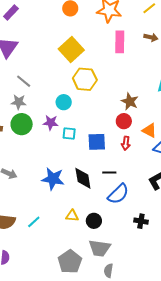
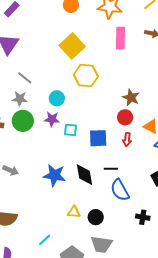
cyan circle: (64, 102) -> (57, 98), moved
blue semicircle: (118, 194) -> (120, 190), turned 105
cyan line: (34, 222) -> (45, 240), moved

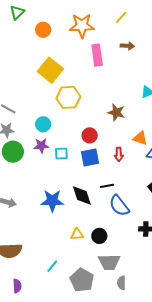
red circle: (125, 117) -> (90, 135), moved

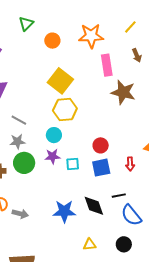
brown arrow: (127, 46) -> (137, 55), turned 64
yellow hexagon: (68, 97) -> (65, 110), moved
brown star: (116, 112) -> (123, 92), moved, size x1.4
black circle: (99, 236) -> (124, 244), moved

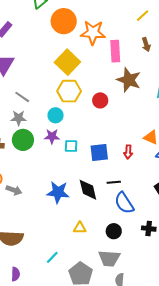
orange star: (91, 36) -> (93, 33), moved
orange circle: (52, 41) -> (64, 21), size x1.6
red circle: (101, 145) -> (100, 100), moved

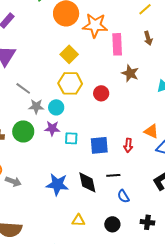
yellow square: (67, 62) -> (69, 54), size x0.7
brown star: (129, 80) -> (130, 73), size x0.7
gray star: (19, 118) -> (36, 106), moved
blue semicircle: (124, 203) -> (123, 196), size x0.6

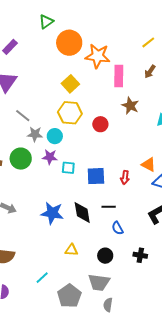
brown arrow: (148, 38) -> (150, 72), turned 48

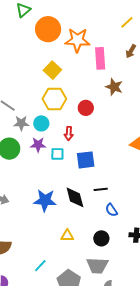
red arrow: (125, 177) -> (69, 134), moved

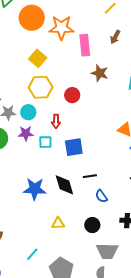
gray trapezoid: (97, 266) -> (107, 251), moved

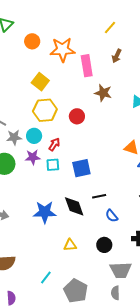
orange circle: (32, 18) -> (32, 41), size x0.6
red arrow: (56, 121) -> (54, 144), moved, turned -144

